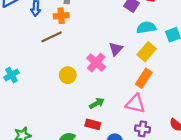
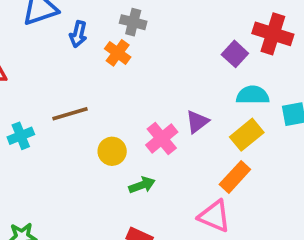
orange cross: (61, 16) -> (118, 53), turned 32
brown line: (52, 37) -> (70, 114), moved
green arrow: (97, 103) -> (142, 185), moved

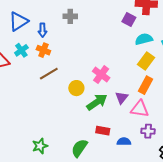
orange cross: (118, 53) -> (43, 50), moved
purple triangle: (197, 122) -> (122, 98), moved
cyan cross: (21, 136) -> (21, 50), moved
green arrow: (142, 185) -> (97, 102), size x1.5

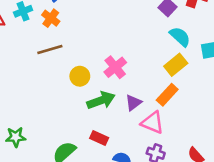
cyan semicircle: (144, 39) -> (180, 37), turned 42

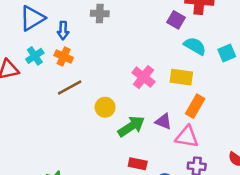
yellow rectangle: (176, 65) -> (181, 77), moved, turned 60
pink cross: (115, 67) -> (143, 77), moved
purple triangle: (133, 103) -> (164, 121), turned -48

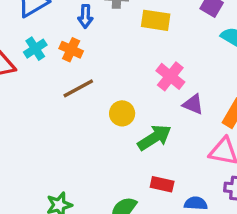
blue arrow: (63, 30) -> (85, 16), moved
yellow rectangle: (181, 77) -> (156, 20), moved
purple triangle: (164, 121) -> (193, 104), moved

